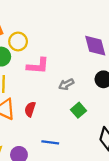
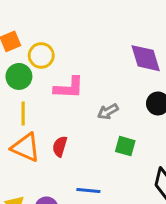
green square: (79, 110) -> (125, 146), turned -32

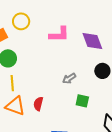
yellow circle: (41, 55) -> (21, 21), moved
pink L-shape: (69, 88) -> (59, 34), moved

